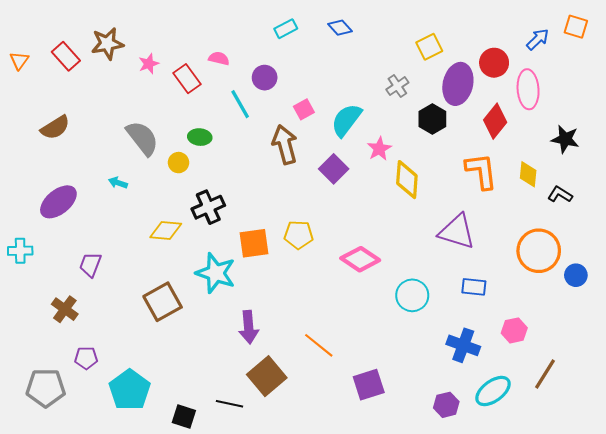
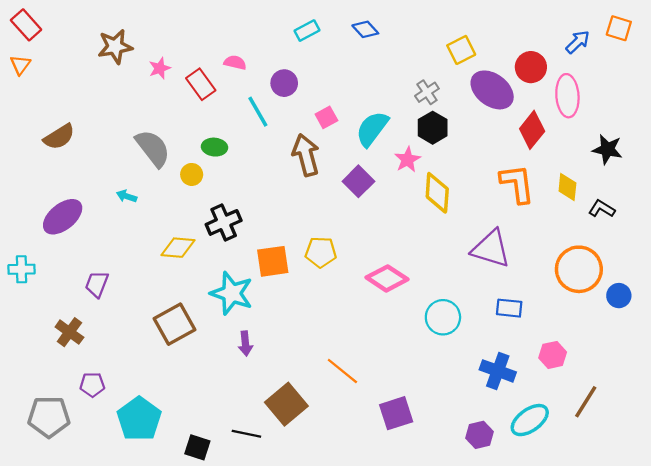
red rectangle: (66, 56) -> (26, 25), moved
purple ellipse: (458, 84) -> (492, 90), turned -66
black hexagon: (432, 119) -> (433, 128), moved
purple arrow: (249, 327) -> (245, 344), moved, size x0.7

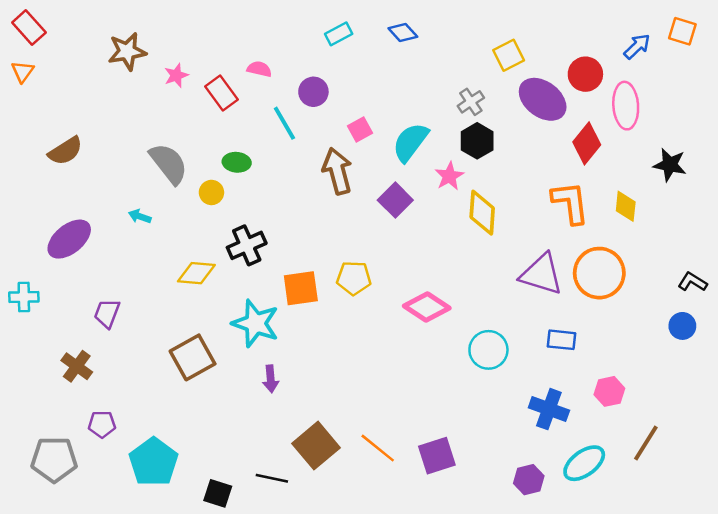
black L-shape: (602, 209) -> (692, 282), moved
orange circle: (579, 269) -> (599, 273), moved
orange line: (342, 371) -> (378, 448), moved

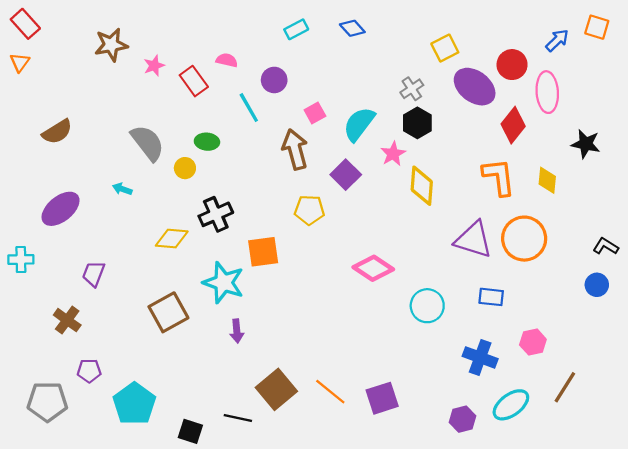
yellow pentagon: (354, 278) -> (309, 210), moved

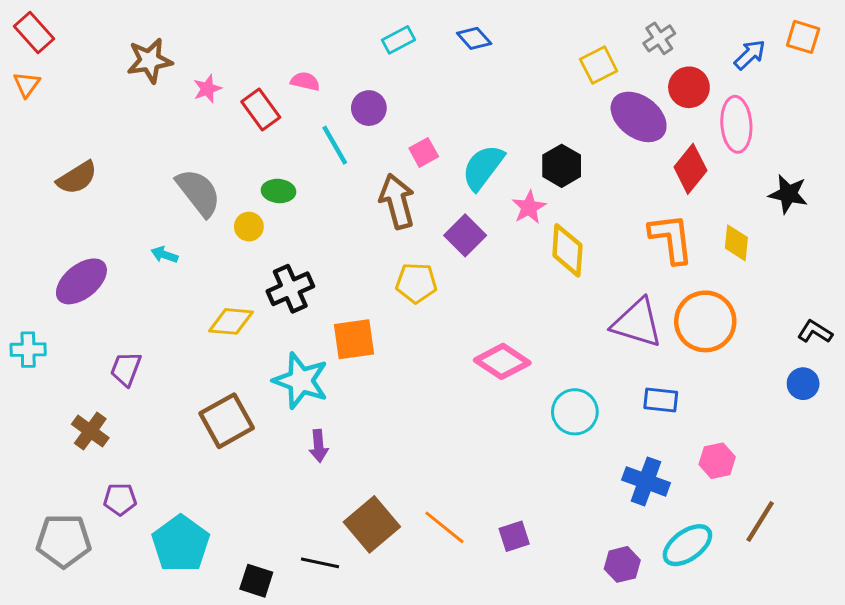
gray cross: (412, 89) -> (659, 38), moved
purple square: (382, 398) -> (514, 536), size x0.7

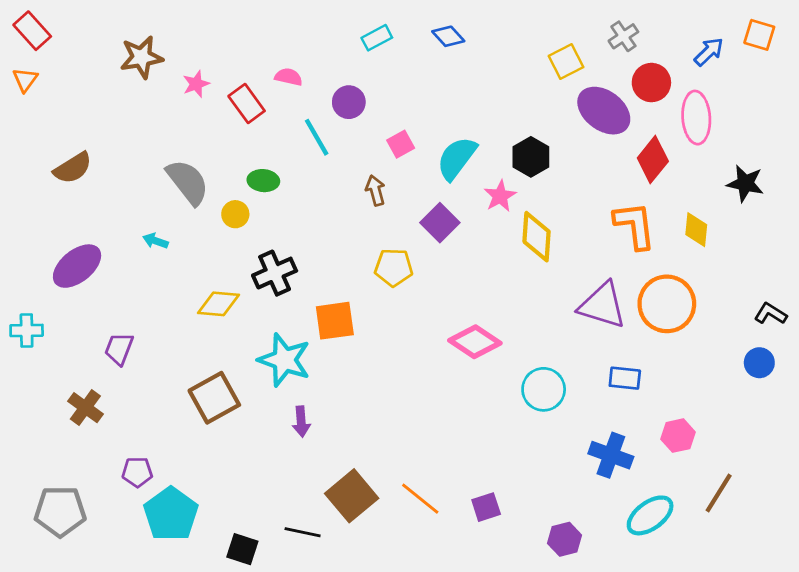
brown arrow: (397, 201) -> (375, 190), size x0.6
purple pentagon: (120, 499) -> (137, 472), moved
purple hexagon: (622, 564) -> (565, 539), moved

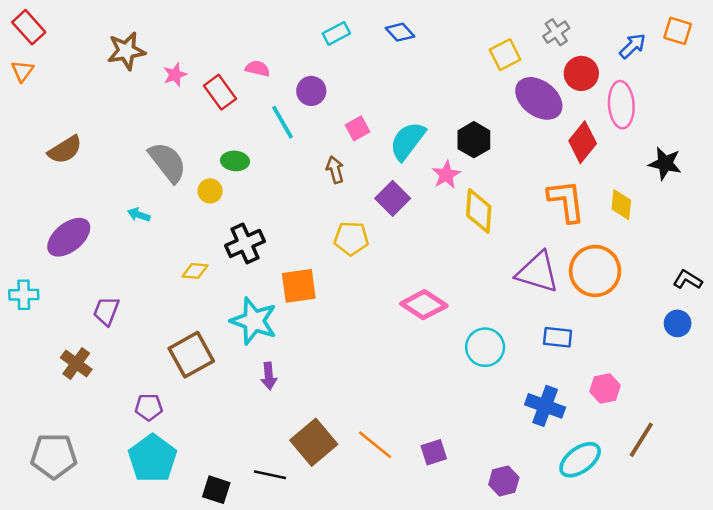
yellow diamond: (219, 304) -> (195, 271), size x0.7
purple pentagon: (137, 472) -> (149, 407), moved

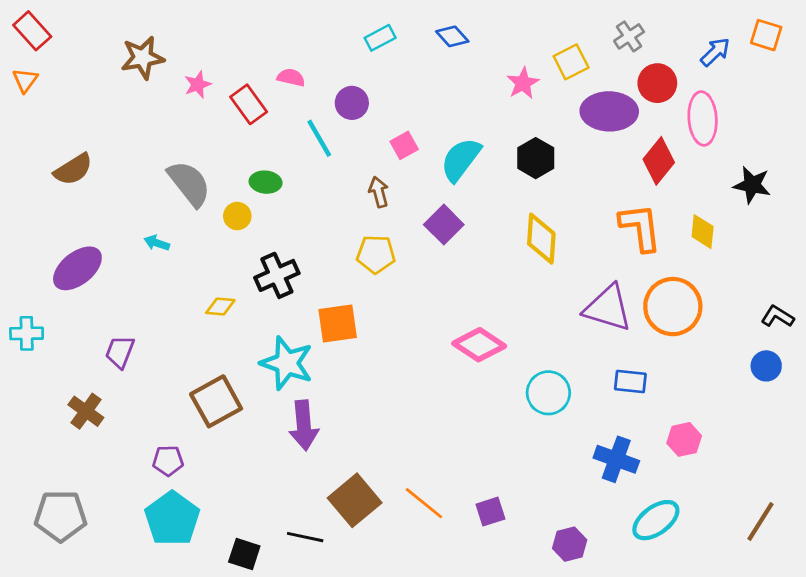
purple ellipse: (539, 98) -> (609, 111), turned -36
pink star: (446, 175) -> (523, 83), moved
yellow pentagon: (351, 238) -> (376, 254), moved
purple arrow: (269, 376) -> (304, 425), size x1.6
brown line: (641, 440) -> (761, 522), moved

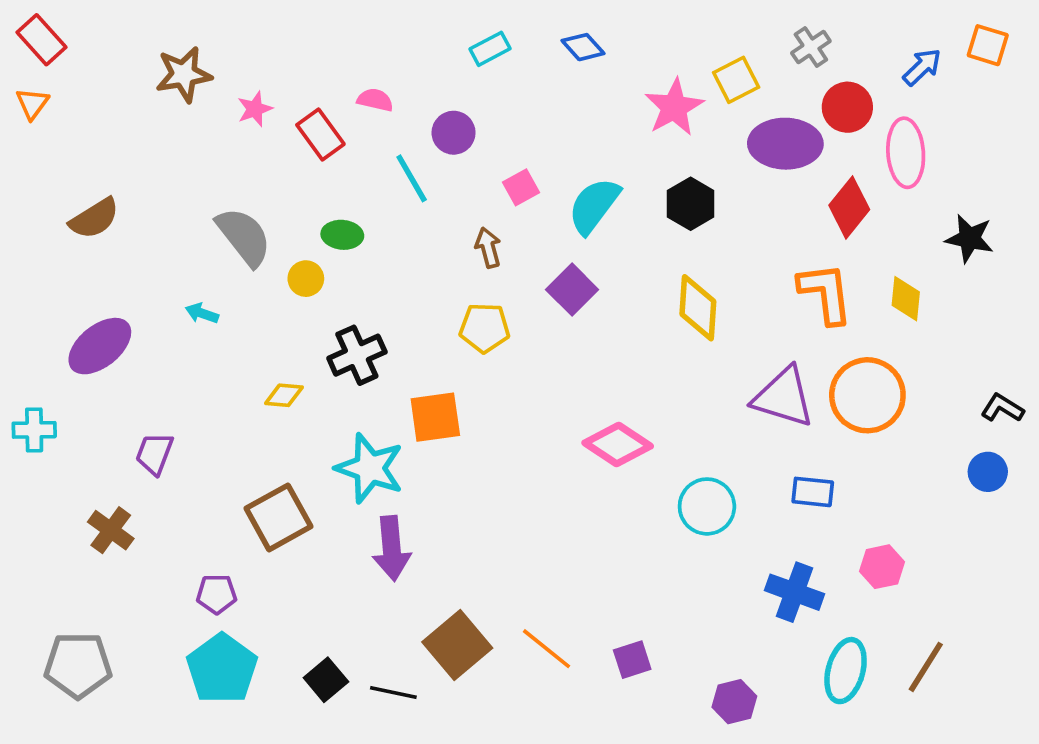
pink star: (523, 83) -> (674, 107), size x1.4
cyan ellipse: (656, 520) -> (846, 671), turned -39
brown line: (761, 522) -> (926, 667), moved
black square: (244, 554) -> (326, 680), moved, turned 32

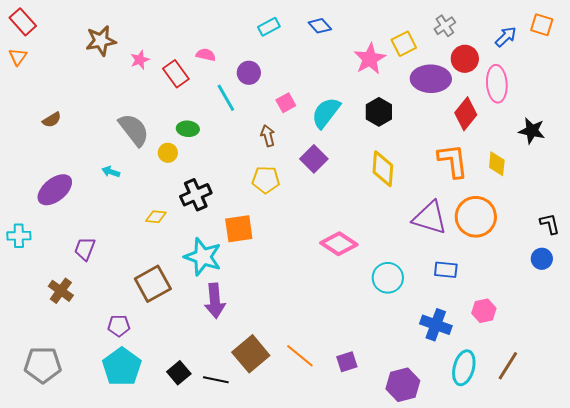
brown semicircle: (94, 218) -> (52, 120), size x0.7
black L-shape: (1002, 408) -> (550, 224), turned 45
purple hexagon: (734, 702) -> (403, 385), size x1.4

